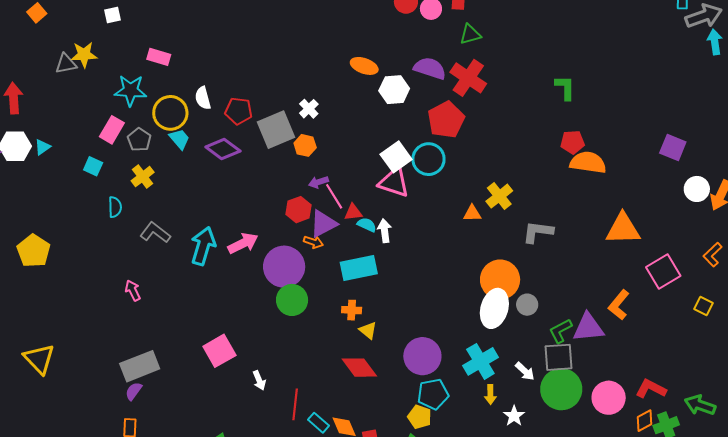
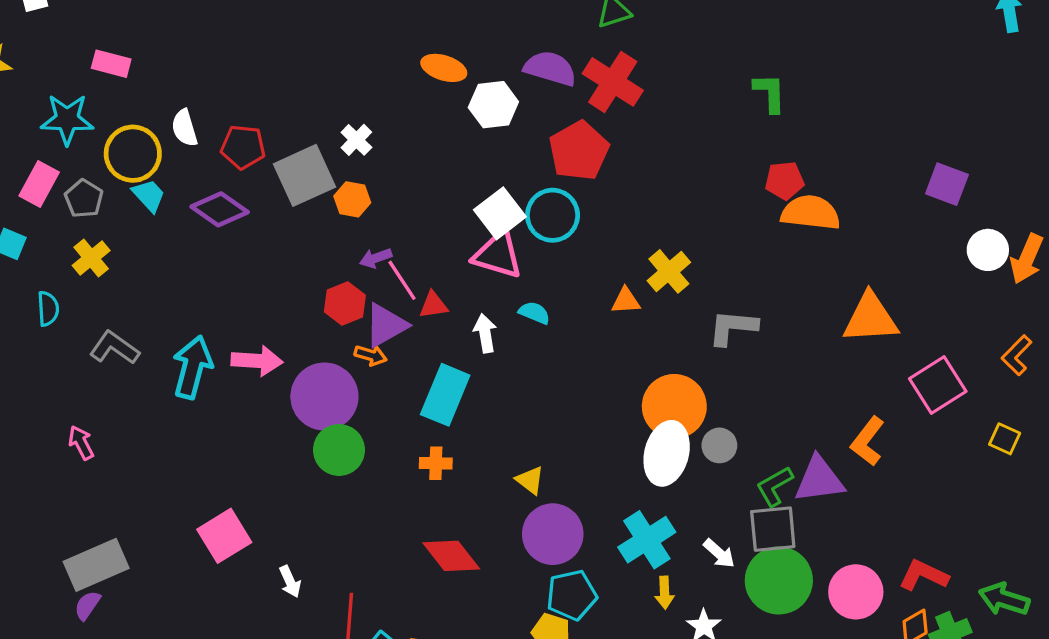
cyan semicircle: (367, 225) -> (534, 313), moved
pink arrow: (243, 243) -> (257, 361), turned 32
cyan rectangle: (359, 268) -> (445, 395), turned -54
yellow triangle: (368, 330) -> (530, 480), moved

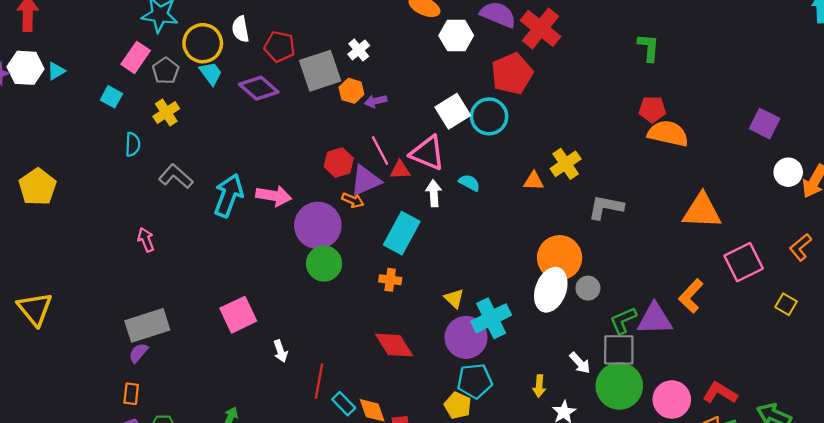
pink triangle: (498, 254) -> (427, 153), moved
purple arrow: (376, 258) -> (376, 101), moved
cyan cross: (647, 540) -> (491, 318), moved

